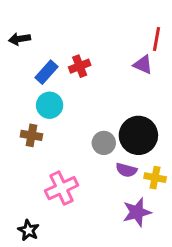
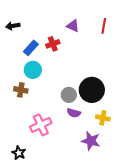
purple triangle: (143, 65) -> (73, 26), moved
purple semicircle: (126, 170) -> (74, 113), moved
purple star: (137, 212) -> (91, 141), turned 30

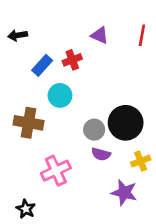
cyan circle: (33, 70) -> (60, 95), moved
brown cross: (21, 90) -> (29, 123), size x1.5
yellow cross: (103, 118) -> (141, 161), turned -32

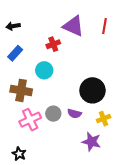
purple triangle: (100, 35) -> (73, 26), size x1.6
blue rectangle: (42, 65) -> (15, 53), moved
gray circle: (94, 130) -> (53, 114), moved
pink cross: (56, 171) -> (30, 120), moved

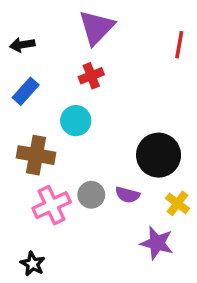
purple triangle: (73, 26) -> (96, 27), moved, turned 50
yellow cross: (104, 119) -> (178, 203), turned -32

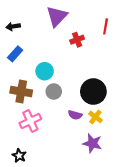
red cross: (91, 76) -> (77, 40), moved
gray circle: (91, 195) -> (54, 92), moved
yellow cross: (178, 203) -> (95, 117), moved

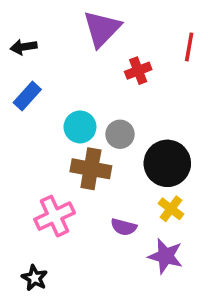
brown cross: (21, 92) -> (91, 169), moved
gray circle: (54, 92) -> (120, 134), moved
purple semicircle: (75, 115) -> (124, 227), moved

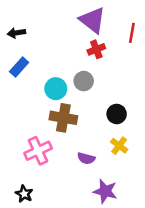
purple triangle: (102, 29) -> (93, 20), moved, turned -36
gray circle: (120, 134) -> (84, 81), moved
black circle: (167, 163) -> (117, 114), size x0.6
purple star: (165, 256) -> (105, 191), moved

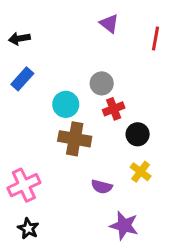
purple triangle: (93, 20) -> (109, 24), size x0.6
red cross: (96, 49) -> (114, 109), moved
gray circle: (84, 81) -> (102, 83), moved
pink cross: (38, 151) -> (24, 185), moved

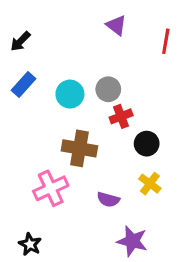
black arrow: (19, 39) -> (20, 41), turned -36
cyan circle: (66, 104) -> (70, 94), moved
pink cross: (24, 185) -> (51, 188), moved

